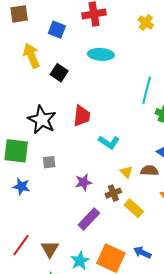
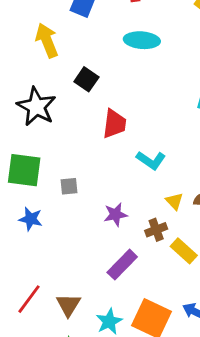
black square: (59, 73) -> (86, 79), moved
black star: (42, 120) -> (36, 107), moved

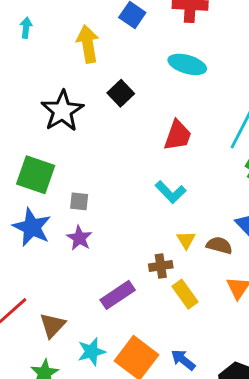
red trapezoid: (114, 124) -> (178, 135), moved
purple star: (116, 215) -> (79, 238), moved, turned 30
blue star: (31, 219) -> (32, 227), size x1.5

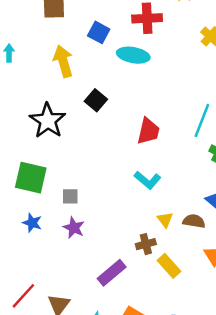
cyan ellipse: (187, 64) -> (133, 55), moved
blue star: (32, 227) -> (32, 223), size x0.6

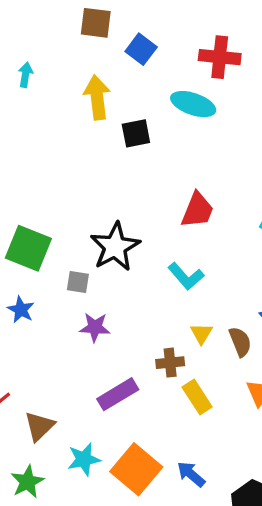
blue square: (99, 32) -> (141, 49), moved
black square: (96, 100) -> (136, 133), moved, turned 30
black star: (48, 121) -> (115, 247), moved
brown semicircle: (194, 221) -> (240, 342), turned 50
purple star: (74, 228) -> (95, 327), moved, turned -30

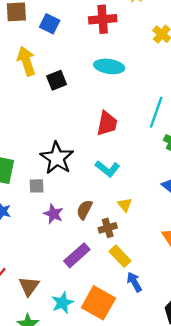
cyan ellipse: (193, 104) -> (109, 66), moved
purple star: (95, 327) -> (53, 214), turned 30
brown semicircle: (240, 342) -> (84, 210), moved, turned -120
yellow rectangle: (197, 397) -> (120, 256), moved
blue arrow: (191, 474) -> (134, 282), moved, turned 30

